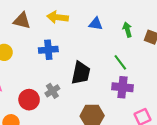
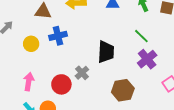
blue cross: (48, 50) -> (58, 36), moved
purple cross: (122, 87) -> (147, 59), turned -36

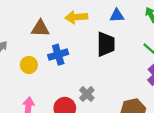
black trapezoid: (106, 52) -> (106, 44), moved

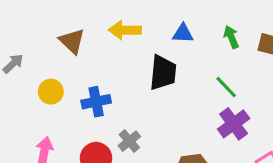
brown triangle: (40, 28) -> (72, 41), turned 36
blue cross: (58, 55) -> (96, 102), moved

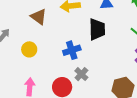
blue cross: (96, 102) -> (72, 50), moved

